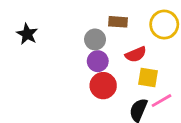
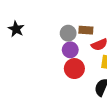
brown rectangle: (118, 22) -> (86, 30), moved

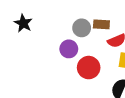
purple circle: (70, 50) -> (69, 49), moved

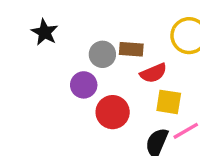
black star: (23, 23) -> (45, 32), moved

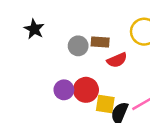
purple circle: (84, 85) -> (64, 90), moved
yellow square: (169, 102) -> (105, 104), moved

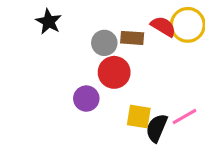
red semicircle: (117, 60) -> (163, 27), moved, turned -126
red circle: (86, 90) -> (114, 72), moved

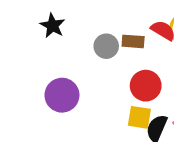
red circle: (114, 72) -> (146, 86), moved
purple circle: (86, 99) -> (62, 95), moved, size x1.4

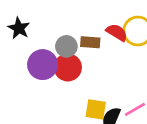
red circle: (146, 86) -> (68, 67), moved
purple circle: (62, 95) -> (43, 65), moved

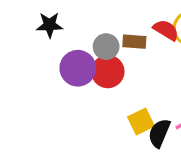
black star: (19, 28) -> (50, 25), turned -30
yellow square: (96, 109) -> (141, 121), turned -35

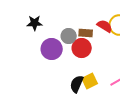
red circle: (108, 72) -> (82, 48), moved
black semicircle: (159, 133) -> (77, 84), moved

